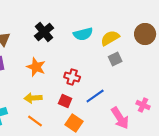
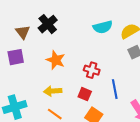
black cross: (44, 32) -> (48, 24), moved
blue line: (95, 96) -> (115, 89), turned -66

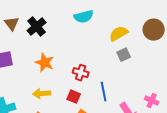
cyan semicircle: (103, 27) -> (84, 17), moved
brown triangle: (23, 32) -> (12, 24), moved

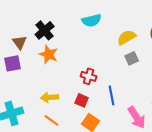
brown triangle: (12, 24) -> (20, 42), moved
orange star: (45, 63) -> (49, 54), moved

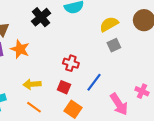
black cross: (45, 30) -> (41, 17), moved
orange star: (49, 54) -> (20, 49), moved
blue line: (112, 95) -> (94, 82), turned 48

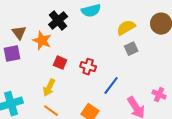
orange star: (20, 49) -> (42, 41), moved
yellow arrow: (32, 84) -> (49, 88), turned -60
red square: (64, 87) -> (60, 63), moved

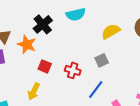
gray square: (131, 49) -> (102, 60), moved

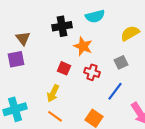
black cross: (43, 24) -> (62, 26), turned 30
orange star: (27, 44) -> (83, 46), moved

